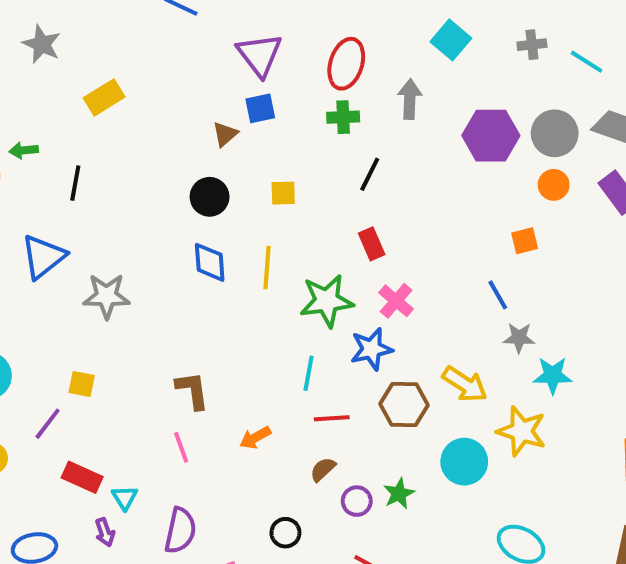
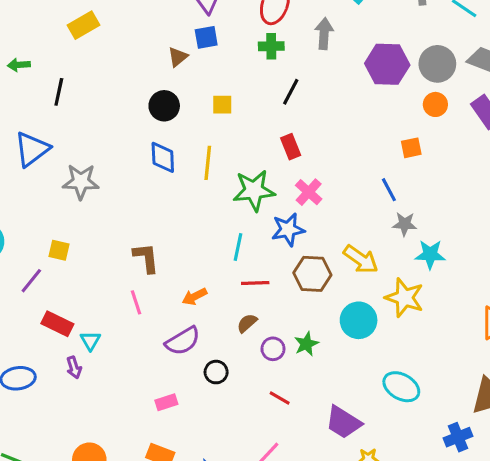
purple semicircle: (180, 531) -> (183, 341), moved, turned 45

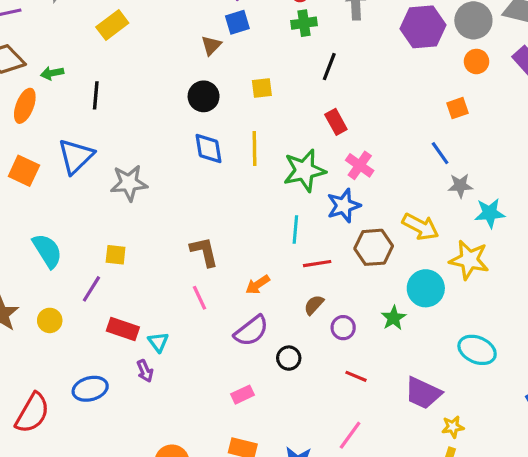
green star: (306, 344) -> (394, 318), moved

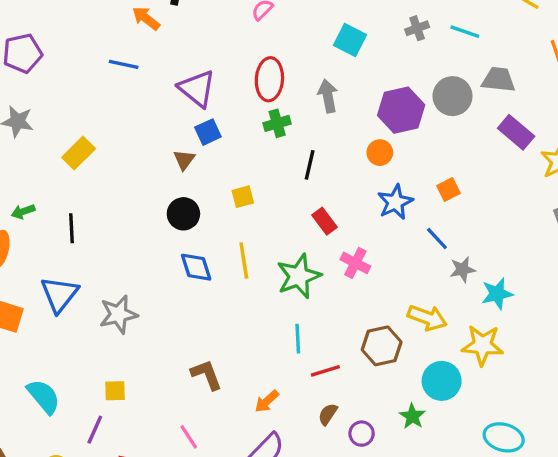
orange circle: (476, 61) -> (380, 153), moved
blue star: (344, 206) -> (395, 202), moved
pink line: (199, 298) -> (189, 437), moved

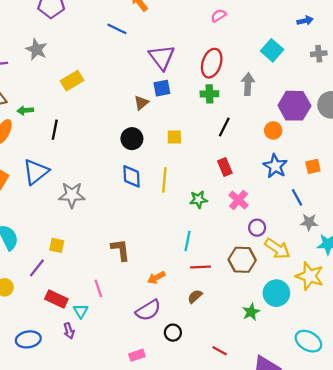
blue star: (395, 202) -> (275, 166), turned -30
green star: (299, 276) -> (198, 199), size x0.6
purple circle: (362, 434) -> (257, 228), moved

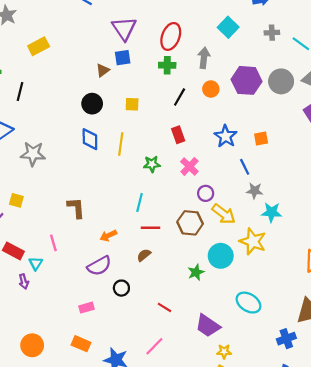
orange circle: (273, 130) -> (211, 89), moved

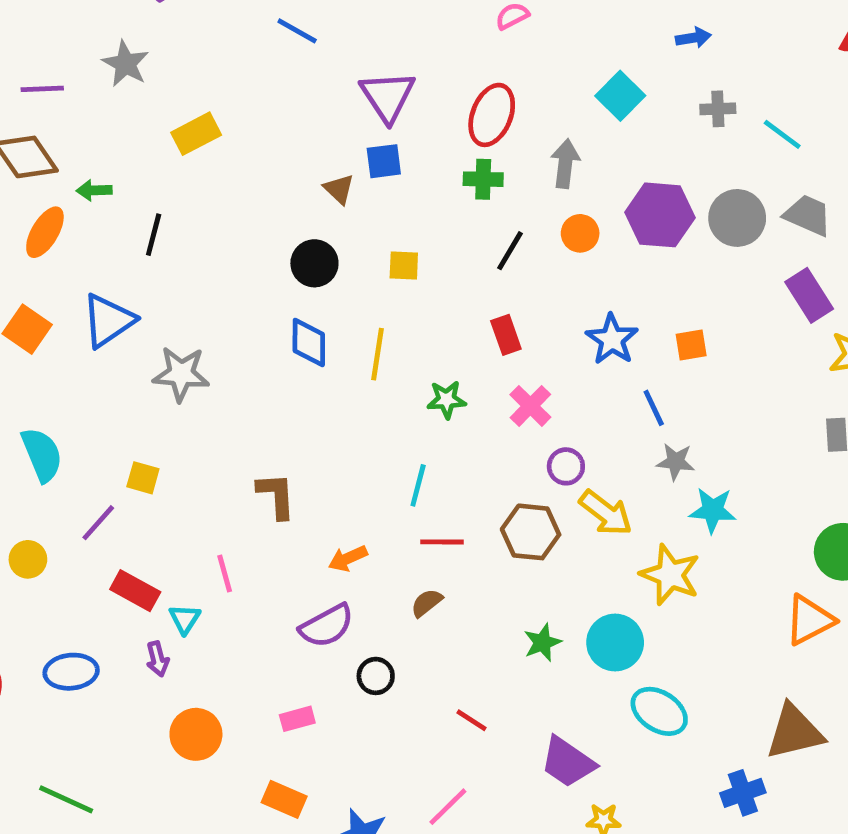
brown triangle: (103, 70) -> (339, 189), turned -40
cyan circle: (221, 256) -> (615, 643), moved
orange circle: (32, 345) -> (196, 734), moved

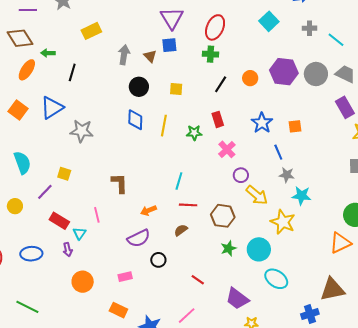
gray arrow: (565, 164) -> (124, 55), moved
green star: (446, 400) -> (194, 133), moved
brown hexagon: (531, 532) -> (223, 216), moved

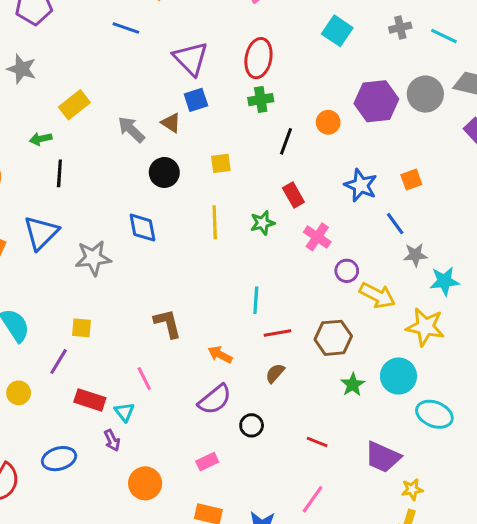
green arrow: (48, 53) -> (41, 139), moved
gray arrow: (124, 55) -> (131, 130), turned -42
blue diamond: (135, 120) -> (142, 228), moved
orange arrow: (148, 210) -> (220, 355), turned 63

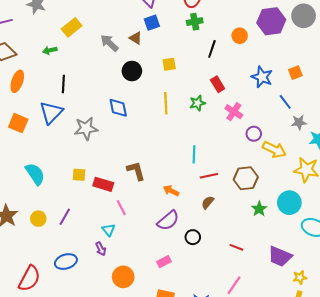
black line: (59, 173) -> (63, 84), moved
purple line: (59, 361) -> (65, 217), moved
red rectangle: (90, 400) -> (103, 184), moved

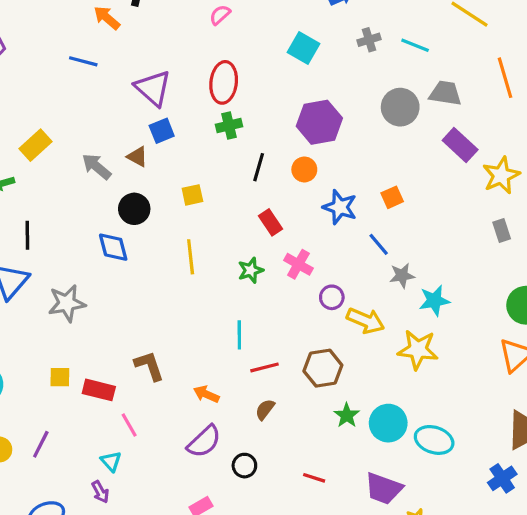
purple hexagon: (271, 21) -> (319, 122), moved
orange circle: (240, 36) -> (304, 169), moved
green star: (197, 103) -> (251, 270), moved
blue diamond: (118, 108) -> (113, 247), moved
cyan circle: (289, 203) -> (388, 423), moved

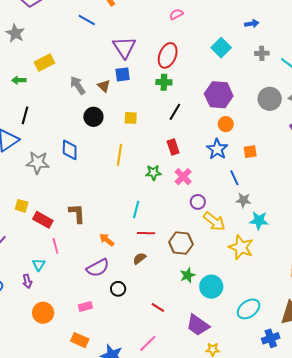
orange circle: (304, 169) -> (226, 124), moved
blue diamond: (113, 247) -> (70, 150), moved
cyan ellipse: (434, 440) -> (249, 309), moved, turned -70

